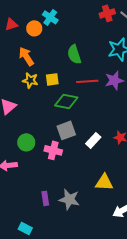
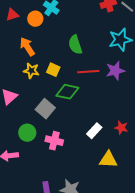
yellow square: (52, 79) -> (53, 70), turned 32
gray square: (66, 130) -> (45, 109), moved, turned -30
yellow triangle: (104, 182) -> (108, 160), moved

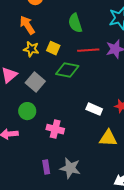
gray square: (45, 109) -> (35, 82), moved
white rectangle: (94, 131) -> (94, 109), turned 70
pink cross: (54, 141) -> (55, 129), moved

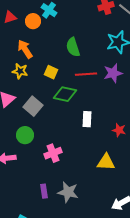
yellow star: (31, 49) -> (20, 71), moved
white rectangle: (94, 109) -> (87, 119), moved, turned 70
pink cross: (55, 129) -> (53, 153), turned -36

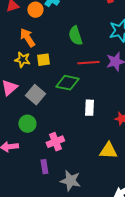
yellow square: (51, 72) -> (43, 60), moved, turned -32
purple rectangle: (44, 191) -> (44, 167), moved

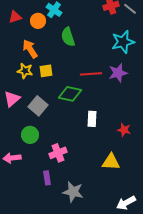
green semicircle: (75, 36) -> (68, 37), moved

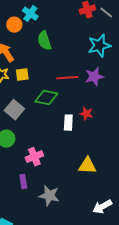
red star: (124, 130) -> (86, 114), moved

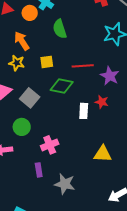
yellow square: (22, 75) -> (47, 62), moved
purple star: (94, 77) -> (110, 76), moved, turned -30

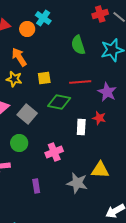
green semicircle: (60, 29) -> (78, 45), moved
pink cross: (50, 145) -> (54, 152), moved
gray star: (65, 184) -> (77, 183), moved

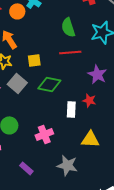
red line: (80, 82) -> (70, 52), moved
gray square: (27, 114) -> (17, 83), moved
yellow triangle: (100, 170) -> (90, 139), moved
purple rectangle: (36, 186) -> (26, 168), turned -40

